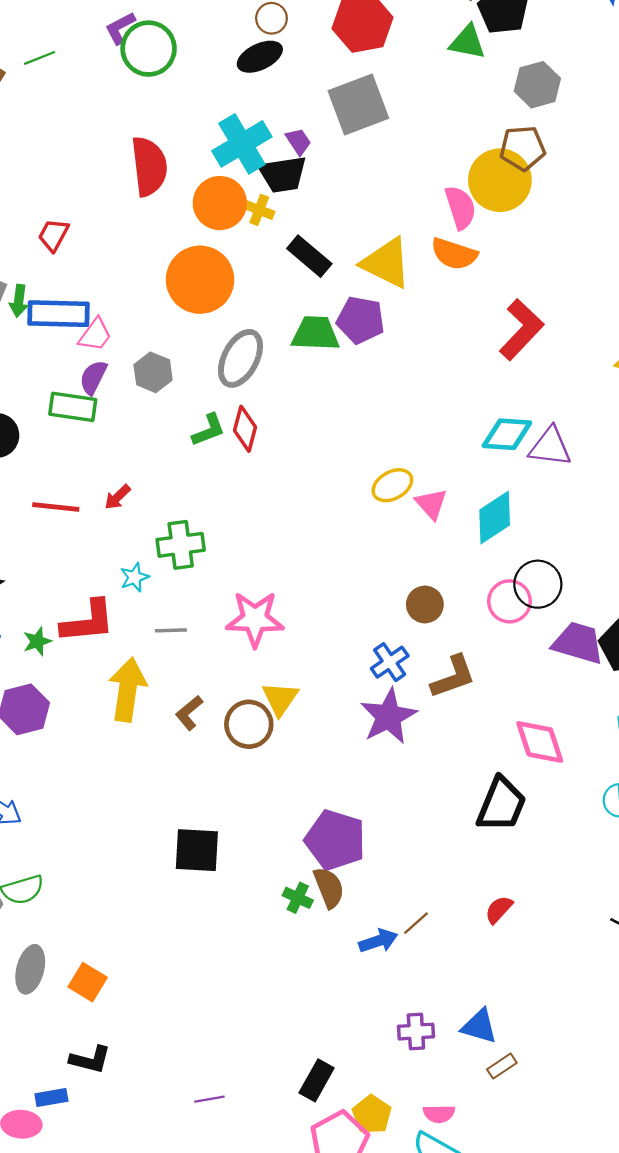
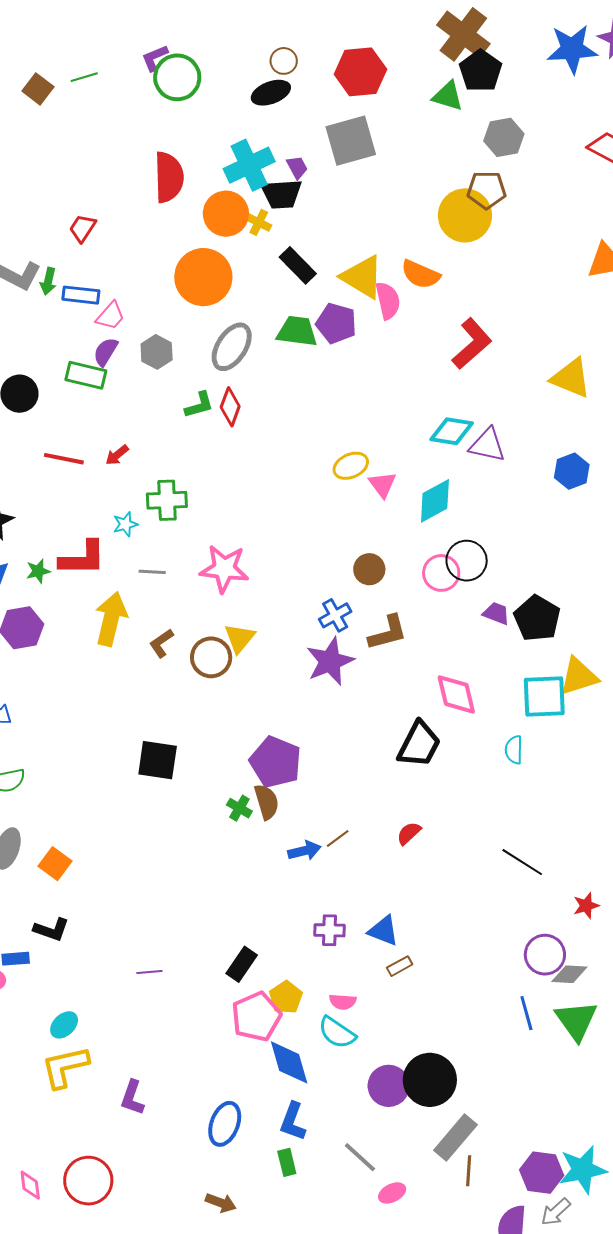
pink semicircle: (460, 207) -> (388, 301), moved
blue rectangle: (58, 314) -> (81, 295), size x0.7
purple trapezoid: (578, 643) -> (496, 613), size x0.6

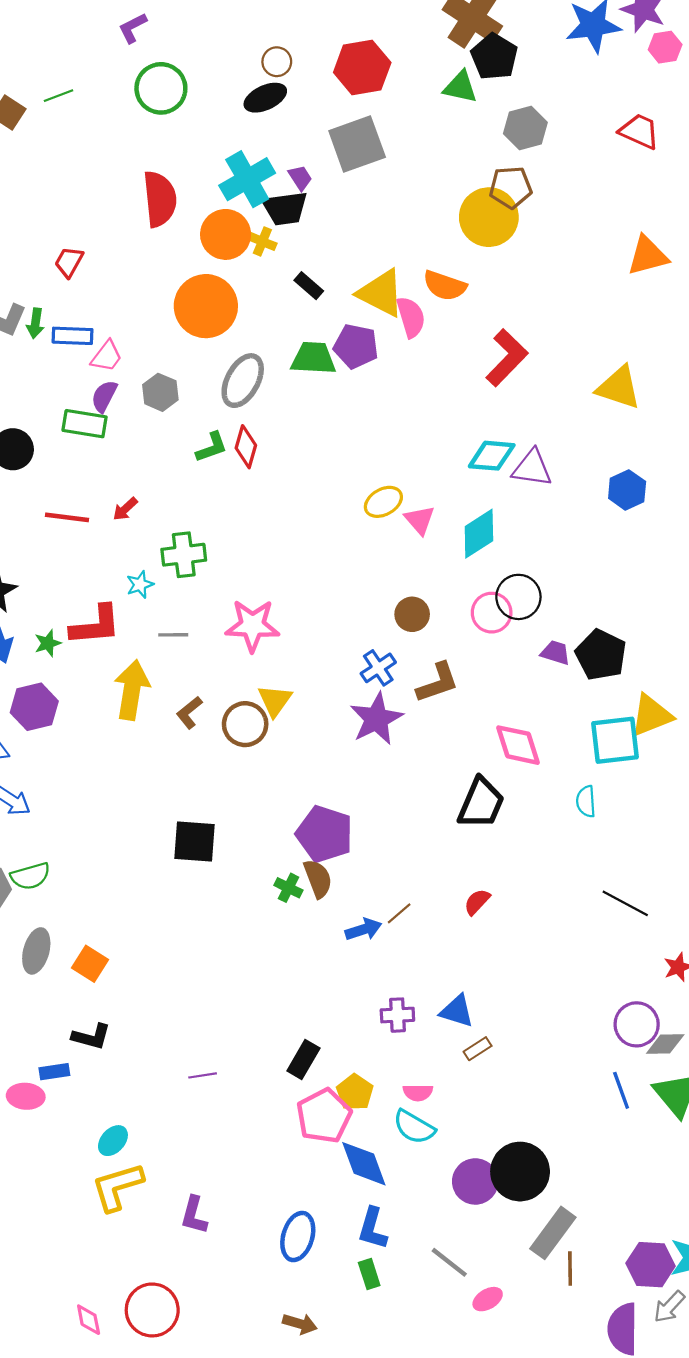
purple L-shape: (155, 58) -> (133, 28), moved
black rectangle: (298, 265) -> (309, 286), size x0.7
black line: (522, 862) -> (625, 903), moved

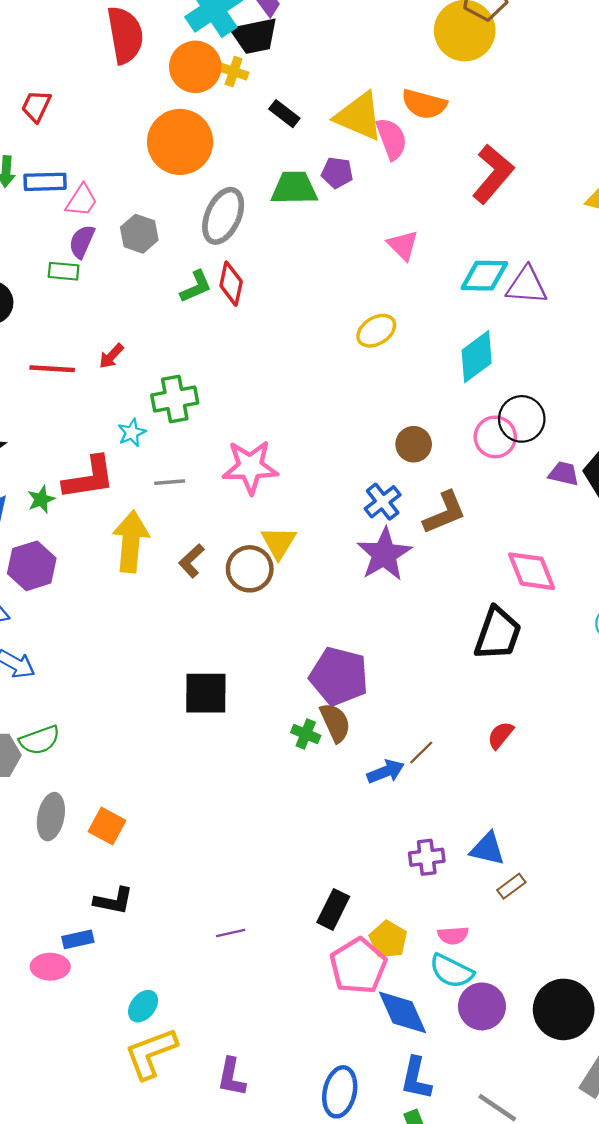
purple pentagon: (356, 346) -> (337, 173), size x0.7
green rectangle: (85, 424) -> (64, 271), size x0.7
pink triangle: (420, 520) -> (403, 245), moved
purple circle: (475, 1181) -> (482, 1006), moved

